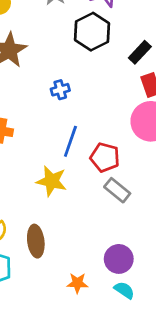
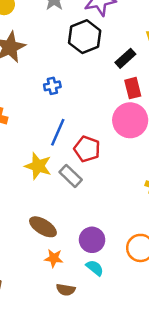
gray rectangle: (117, 190) -> (71, 176), moved
brown ellipse: (36, 241) -> (43, 227), moved, turned -56

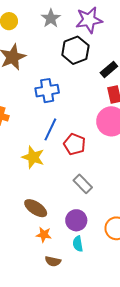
blue cross: (52, 86) -> (47, 91), size x1.6
gray rectangle: (71, 176) -> (83, 184), moved
cyan semicircle: (95, 268) -> (78, 244), turned -140

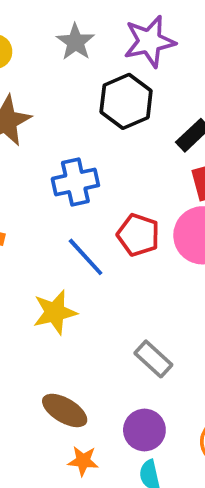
blue line: (50, 129) -> (86, 257), turned -65
red pentagon: (75, 144) -> (138, 235), moved
yellow star: (33, 157) -> (55, 312), turned -30

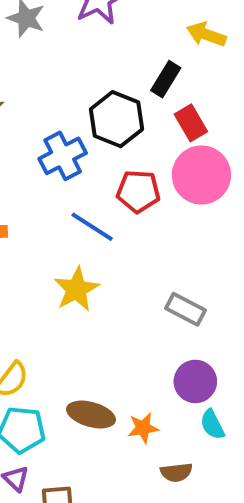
black hexagon: (126, 101) -> (116, 119), moved
brown ellipse: (65, 410) -> (91, 415), moved

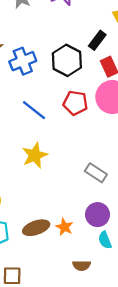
blue cross: (63, 156) -> (23, 61), moved
blue line: (92, 227) -> (34, 110), moved
brown ellipse: (91, 415) -> (36, 228), turned -40
orange star: (143, 428) -> (64, 227), moved, turned 30

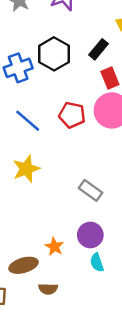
black hexagon: (67, 60) -> (54, 54), moved
brown ellipse: (36, 228) -> (23, 265), moved
brown semicircle: (82, 265) -> (48, 289), moved

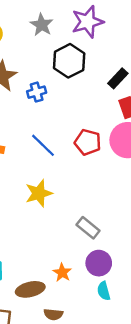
black hexagon: (54, 54) -> (69, 61), moved
blue cross: (18, 68) -> (37, 92), size x0.7
gray rectangle: (91, 190) -> (88, 228), moved

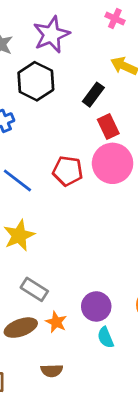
gray rectangle: (88, 228) -> (34, 289), moved
brown ellipse: (30, 289) -> (21, 328), moved

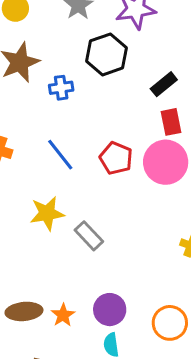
gray rectangle: (34, 289) -> (89, 236), moved

